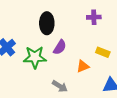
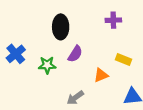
green star: (35, 57) -> (47, 65), size x0.7
gray arrow: (60, 86) -> (75, 98), turned 112

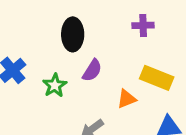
yellow rectangle: (123, 59) -> (157, 78), size x1.5
green star: (47, 65) -> (55, 85), turned -30

